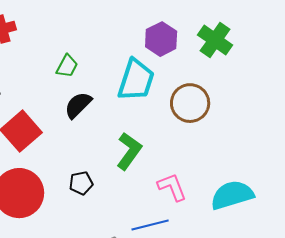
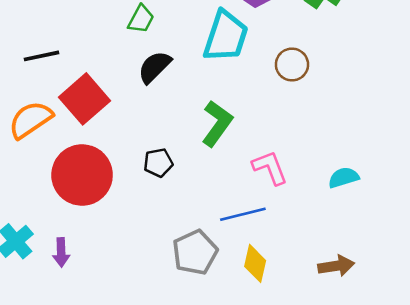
brown circle: (190, 103) -> (292, 65), size x0.7
cyan semicircle: (232, 195) -> (344, 177), size x0.6

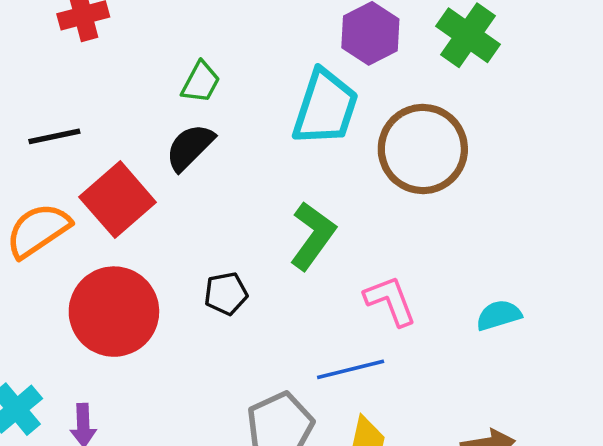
brown circle: (292, 65) -> (423, 149), size x1.8
black semicircle: (154, 67) -> (190, 147), moved

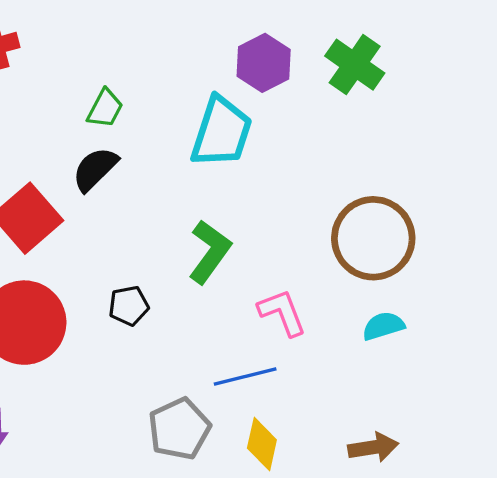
brown circle: (423, 149) -> (373, 238), moved

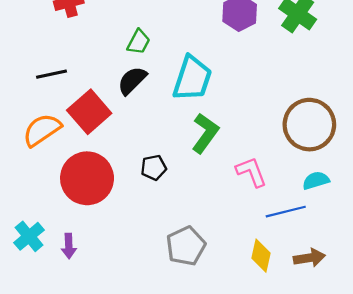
cyan trapezoid: (221, 132) -> (192, 78), moved
blue line: (245, 377) -> (286, 212), moved
yellow diamond: (262, 444) -> (261, 256), moved

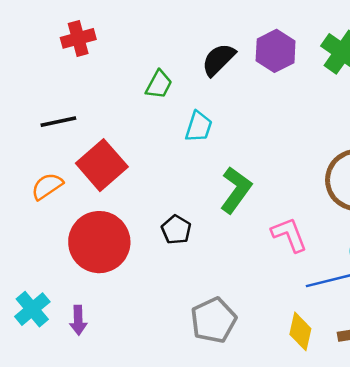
cyan trapezoid: (192, 78) -> (199, 127), moved, size x0.6
black semicircle: (132, 81) -> (218, 60), moved
orange semicircle: (42, 130) -> (47, 186), size x0.7
black pentagon: (154, 168) -> (176, 230), turned -30

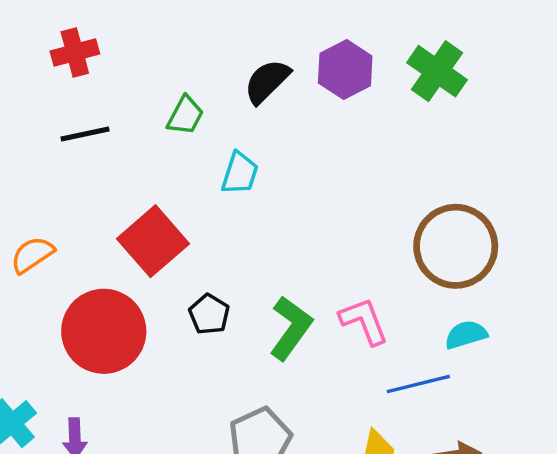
black line: (58, 122) -> (85, 134), moved
red square: (102, 165) -> (153, 241), moved
green L-shape: (236, 190) -> (291, 328), moved

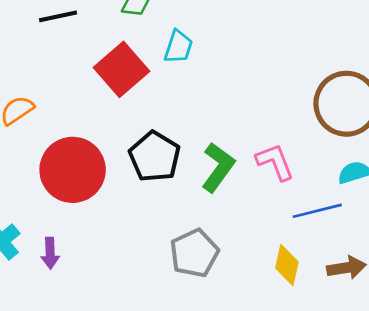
red square: (153, 241) -> (122, 69), moved
black pentagon: (209, 314) -> (155, 157), size x1.6

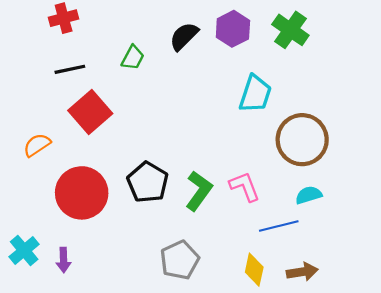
cyan trapezoid: (178, 47) -> (255, 94), moved, size x1.4
red square: (122, 69) -> (90, 112), moved

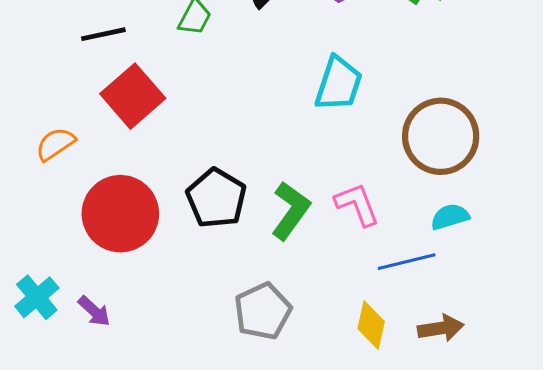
cyan trapezoid: (255, 94) -> (339, 84), moved
purple arrow: (64, 260) -> (94, 311), turned -45

